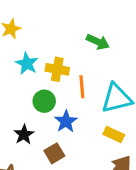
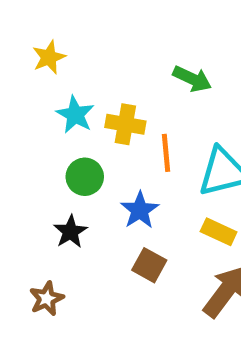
green circle: (44, 101) -> (85, 177), moved
brown square: (54, 153) -> (149, 265), moved, turned -30

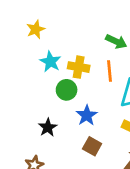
orange line: (166, 153) -> (110, 71), moved
green circle: (85, 177) -> (67, 90), moved

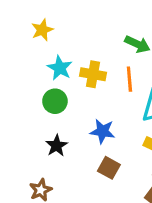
green circle: (67, 90) -> (55, 101), moved
blue star: (87, 115) -> (103, 131), turned -30

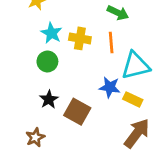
blue star: (103, 131) -> (110, 87), moved
brown square: (109, 168) -> (77, 112), moved, size x1.4

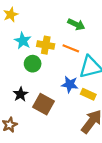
orange line: (111, 43) -> (71, 48), turned -63
green circle: (47, 61) -> (33, 64), moved

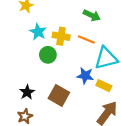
black star: (21, 94) -> (27, 92), moved

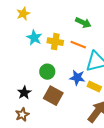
green circle: (48, 55) -> (47, 72), moved

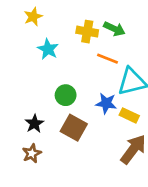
yellow cross: (55, 42) -> (87, 32), moved

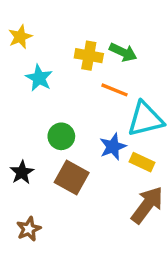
blue star: (106, 103) -> (113, 147), turned -30
brown star: (32, 153) -> (29, 229), moved

